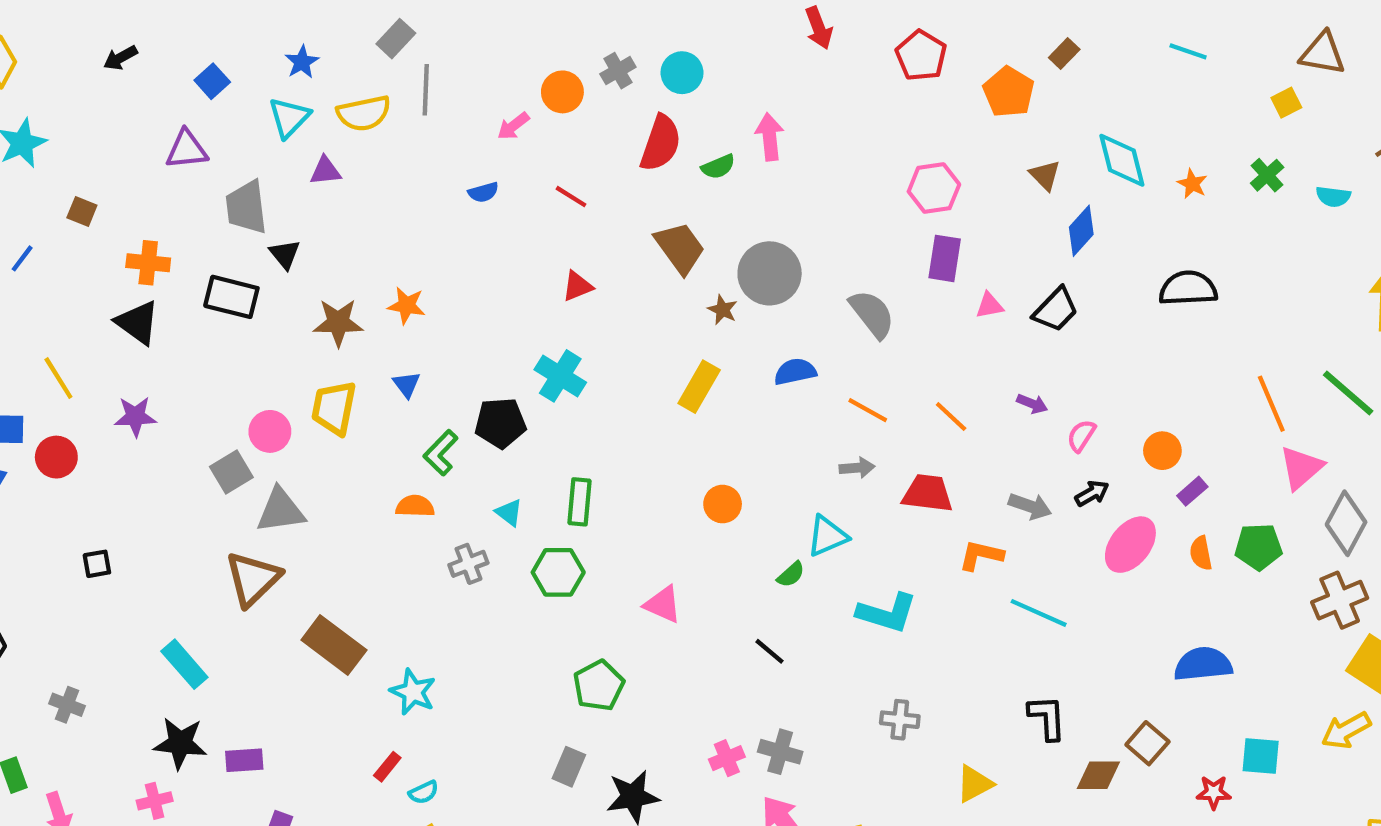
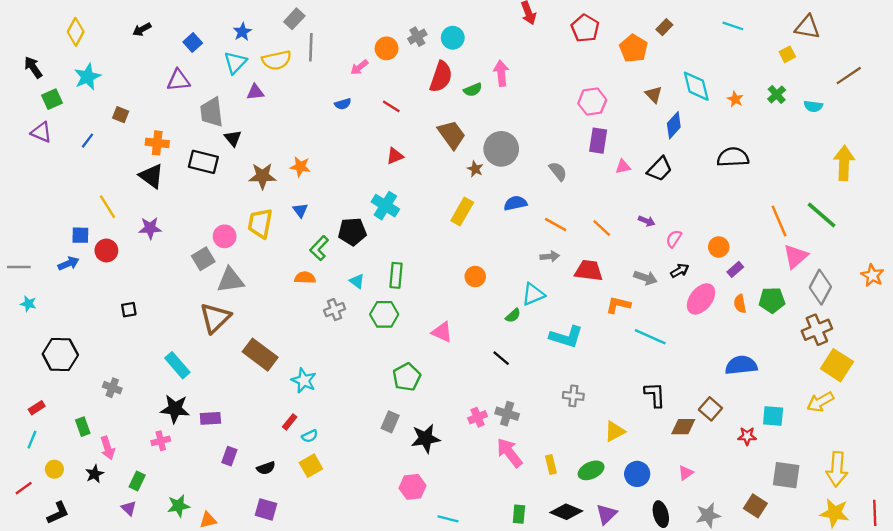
gray semicircle: (872, 314) -> (558, 171), size x0.7

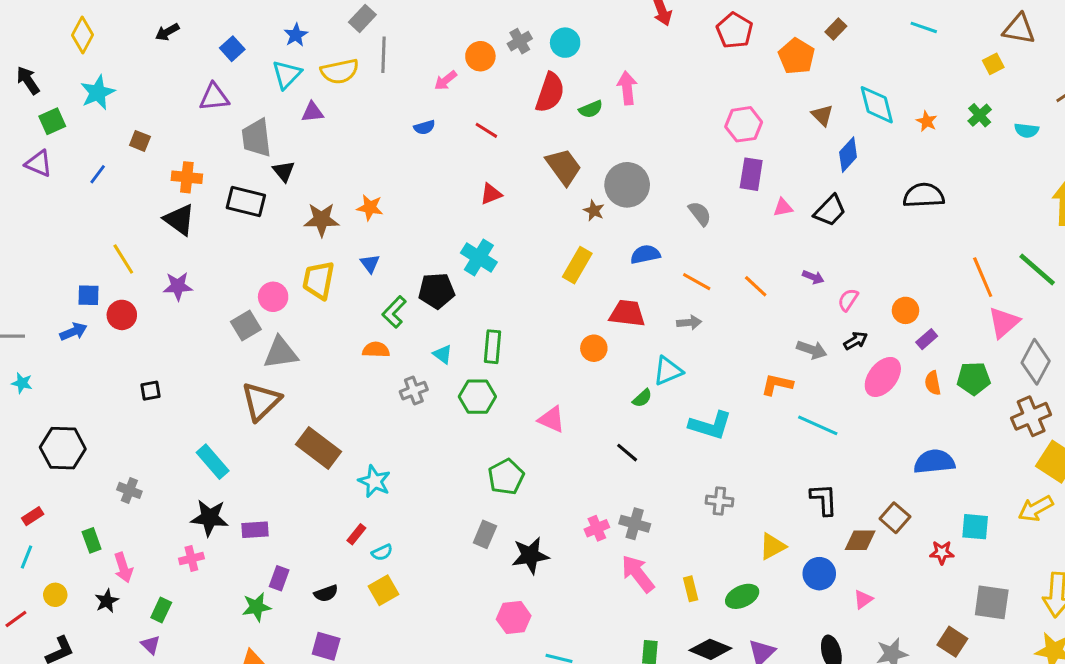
red trapezoid: (589, 271) -> (627, 313), moved
blue circle: (637, 474) -> (819, 574), moved
green star: (178, 506) -> (256, 607), moved

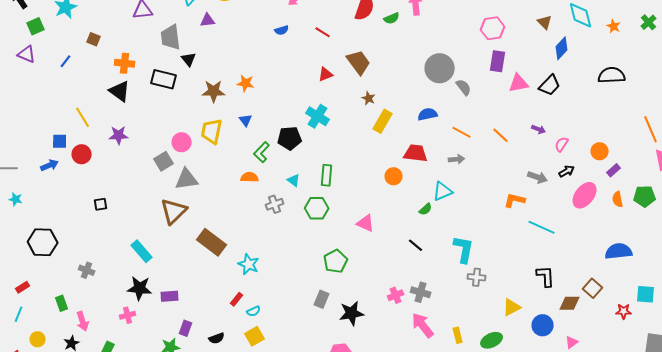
brown trapezoid: (564, 167) -> (359, 62), moved
gray circle: (627, 185) -> (440, 68), moved
pink triangle: (783, 208) -> (519, 83), size x1.5
brown star: (594, 211) -> (369, 98), moved
cyan L-shape: (710, 425) -> (464, 249), moved, turned -96

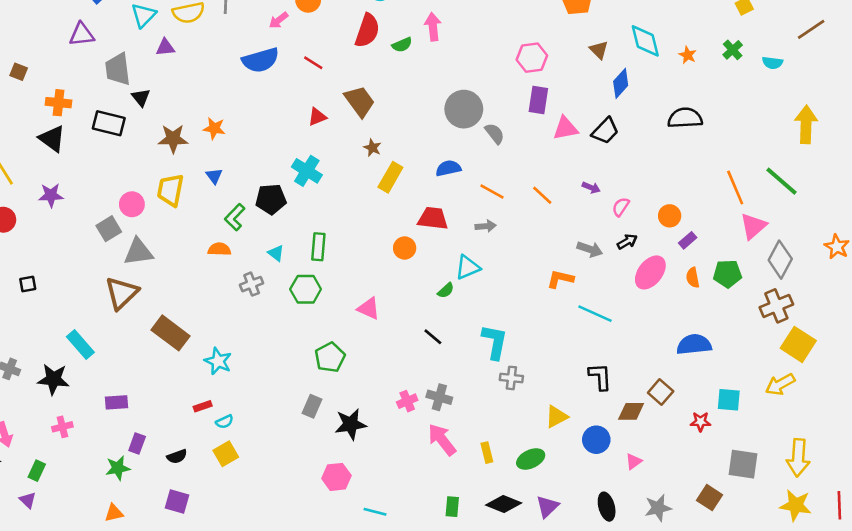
blue semicircle: (282, 30) -> (261, 60), size x2.0
black star: (140, 288) -> (53, 379), moved
red rectangle: (237, 299) -> (203, 406), turned 32

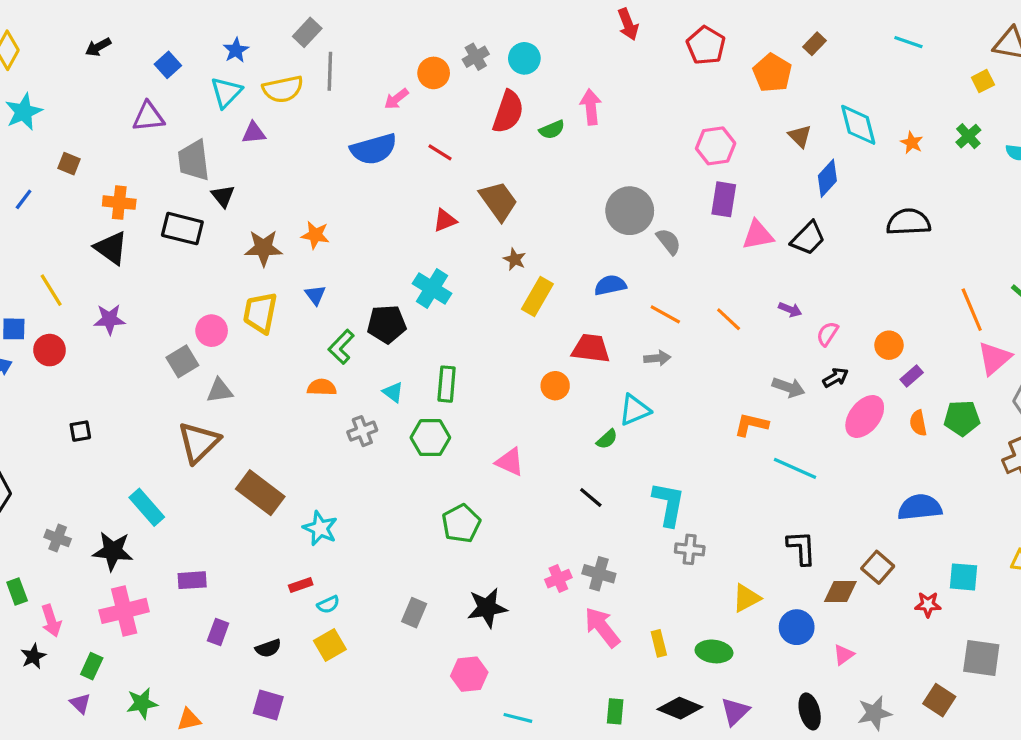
gray triangle: (138, 252) -> (220, 391), size x0.7
gray rectangle: (312, 406) -> (414, 613), moved
pink cross: (62, 427) -> (124, 611), size x1.8
green ellipse: (531, 459) -> (714, 651), turned 32
green star: (118, 468) -> (142, 703), moved

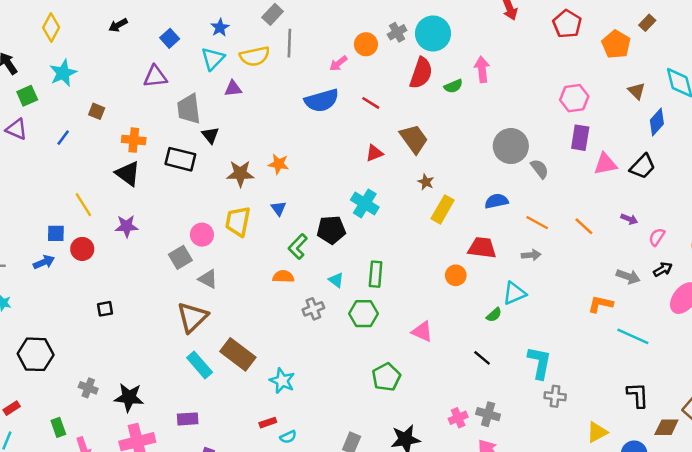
cyan circle: (524, 58) -> (433, 33), size x1.5
gray triangle: (220, 391) -> (208, 279), turned 36
cyan rectangle: (147, 507) -> (200, 365), moved

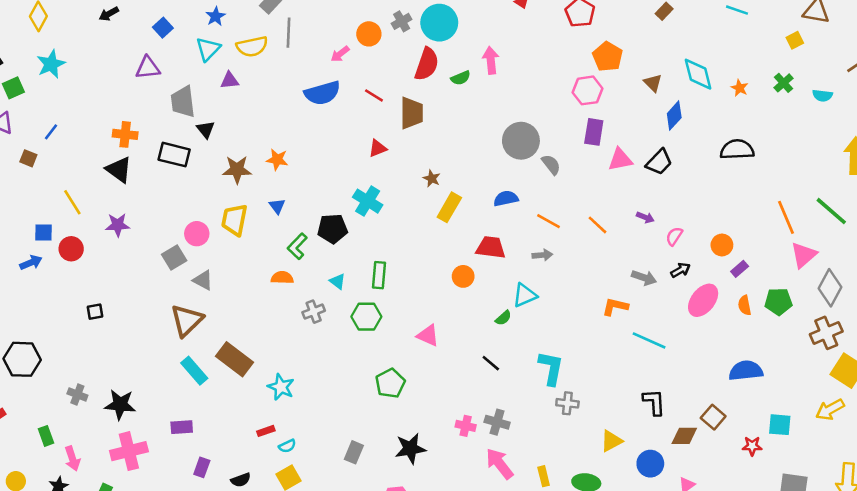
orange pentagon: (616, 44) -> (608, 57), moved
brown square: (97, 111) -> (28, 158), moved
brown trapezoid: (414, 139) -> (412, 113), moved, turned 36
pink cross: (458, 418) -> (466, 426), turned 36

